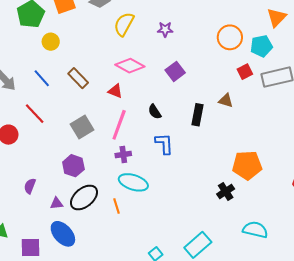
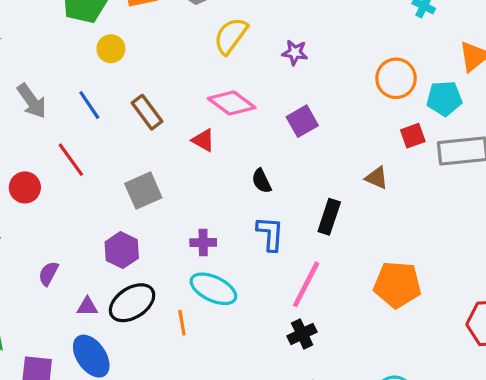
black rectangle: (197, 115) -> (329, 217), moved
pink line: (119, 125) -> (306, 284), moved
black cross: (226, 191) -> (302, 334), moved

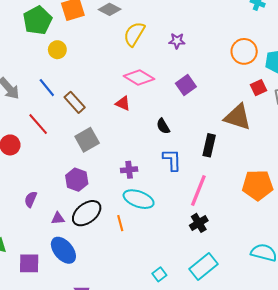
brown rectangle: (147, 112) -> (75, 102), moved
brown triangle: (377, 178) -> (238, 117), size x1.8

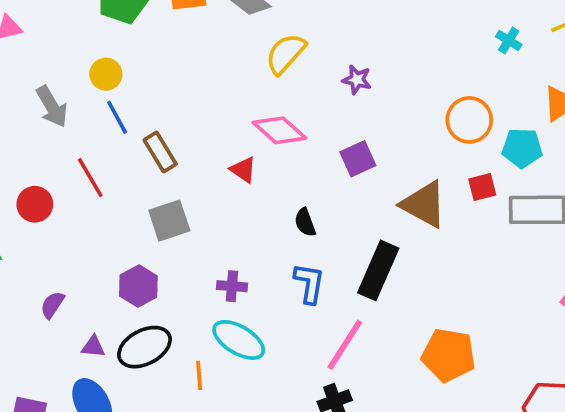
yellow circle: (57, 50) -> (106, 74), moved
brown triangle: (238, 117) -> (424, 204), moved
black rectangle: (209, 145) -> (378, 270), size x1.4

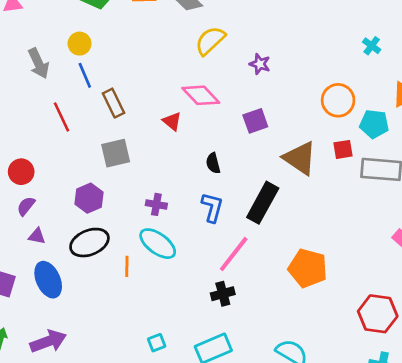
red circle: (35, 204) -> (21, 172), moved
purple triangle: (93, 347) -> (37, 236), moved

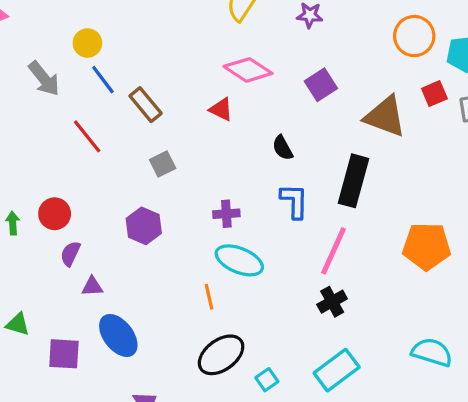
gray square: (116, 153) -> (163, 164), size x0.7
black ellipse: (89, 243) -> (221, 355), moved

